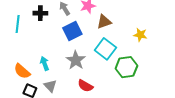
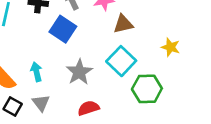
blue square: (72, 31) -> (63, 29), moved, turned -36
red semicircle: (85, 86) -> (88, 108), turned 126

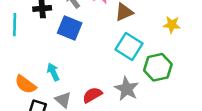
gray star: (79, 72) -> (127, 89), moved
red semicircle: (88, 108) -> (92, 95), moved

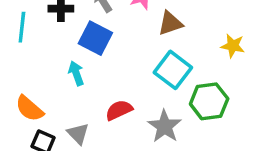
cyan arrow: (53, 72) -> (76, 73), moved
red semicircle: (92, 95) -> (119, 110), moved

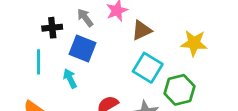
cyan line: (22, 27) -> (38, 62), moved
yellow star: (233, 46) -> (194, 43), size x1.4

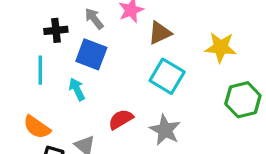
green hexagon: (180, 90) -> (243, 100), moved

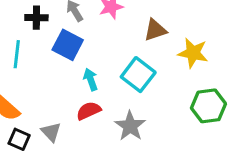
brown triangle: (160, 33) -> (155, 30), moved
cyan arrow: (77, 89) -> (91, 79), moved

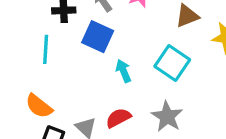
red semicircle: (89, 111) -> (118, 118), moved

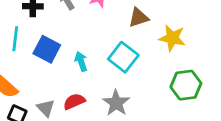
blue square: (98, 37) -> (47, 49), moved

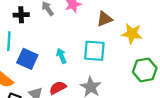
blue square: (47, 49) -> (27, 59), moved
cyan square: (123, 57) -> (94, 51), turned -30

